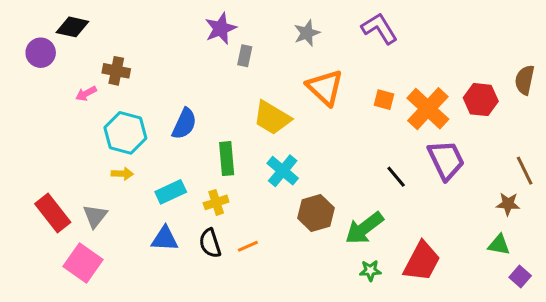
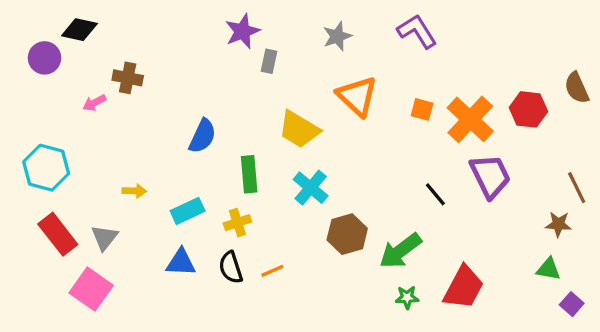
brown semicircle: (525, 80) -> (577, 88), turned -36
cyan hexagon: (125, 133) -> (46, 168), moved

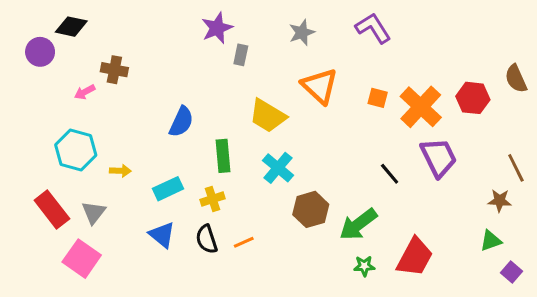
cyan hexagon: (46, 168) -> (76, 150), moved
blue triangle: (181, 262) -> (162, 235), turned 36
green triangle: (548, 269) -> (491, 241), turned -30

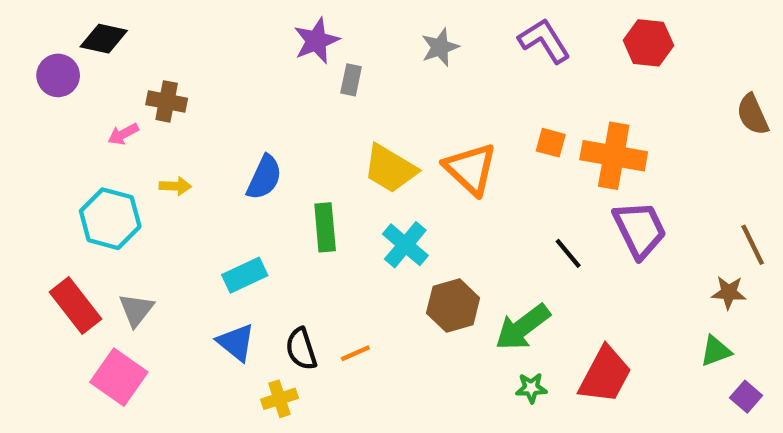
orange triangle: (320, 86) -> (470, 169), moved
red hexagon: (473, 98) -> (648, 43), moved
orange cross: (421, 107) -> (614, 156), turned -33
yellow arrow: (120, 171) -> (175, 186), moved
yellow cross: (213, 199) -> (279, 399), moved

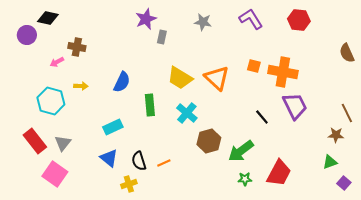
gray star: (440, 47) -> (203, 22), turned 30

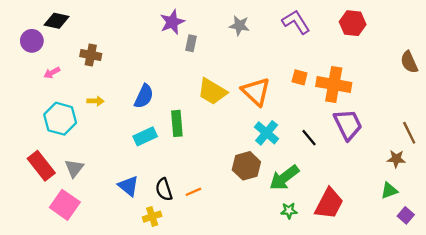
pink arrow: (57, 62) -> (52, 73), moved
cyan cross: (187, 113) -> (267, 133), moved
cyan rectangle: (113, 127) -> (145, 136), moved

